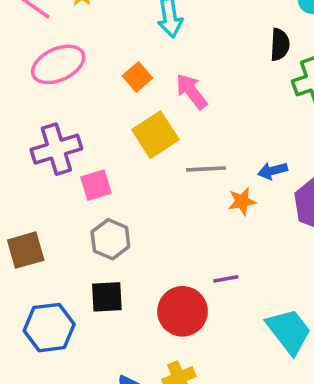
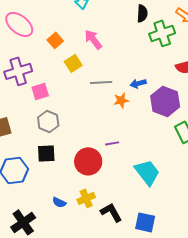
pink ellipse: (58, 64) -> (19, 24), turned 64
orange square: (137, 77) -> (55, 40), moved
yellow square: (155, 135) -> (73, 63), size x0.7

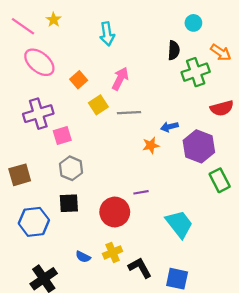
pink arrow: (93, 39) -> (120, 79), turned 65
gray line: (101, 82) -> (129, 113), moved

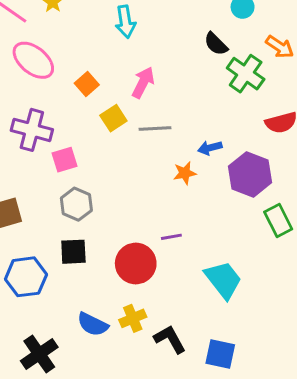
black semicircle: (174, 50) -> (216, 44), turned 132
green cross: (196, 72) -> (246, 74), turned -36
purple cross: (38, 114) -> (32, 130), turned 32
blue semicircle: (83, 257) -> (93, 324), size x1.5

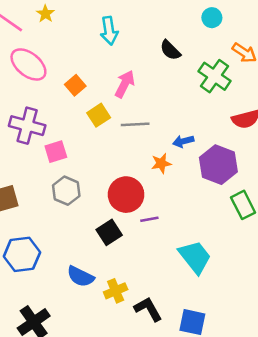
black semicircle: (216, 44) -> (170, 50), moved
black square: (73, 252) -> (109, 232), moved, turned -30
red circle: (136, 264) -> (126, 195), moved
blue semicircle: (93, 324) -> (80, 277), moved

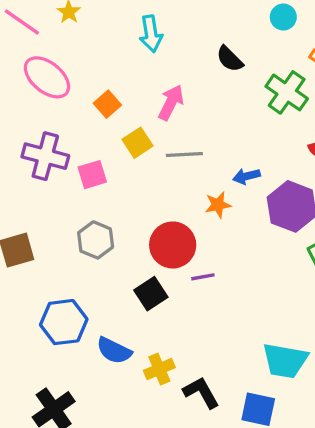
pink square: (56, 152) -> (92, 175), moved
blue hexagon: (22, 254) -> (64, 322), moved
cyan trapezoid: (195, 257) -> (285, 361), moved, turned 138

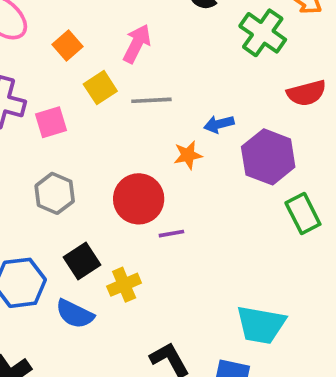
black square: (151, 294) -> (82, 261), moved
yellow cross: (159, 369) -> (124, 285), moved

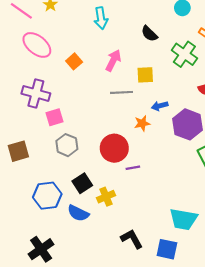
yellow square: (100, 88) -> (145, 75), moved, turned 30
pink square: (51, 122) -> (54, 117), moved

